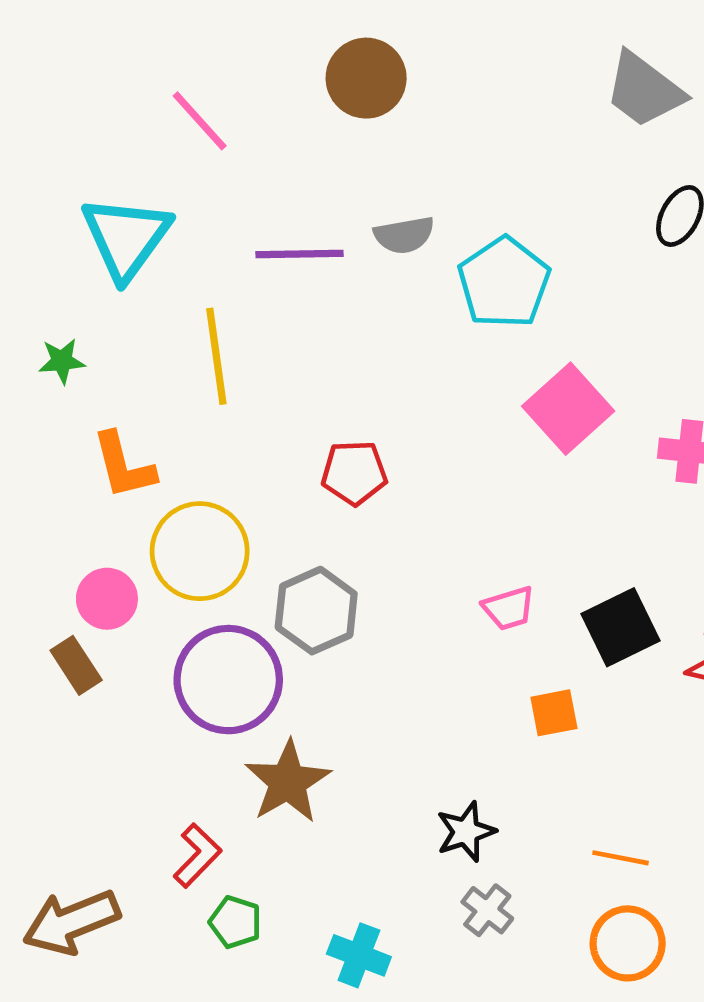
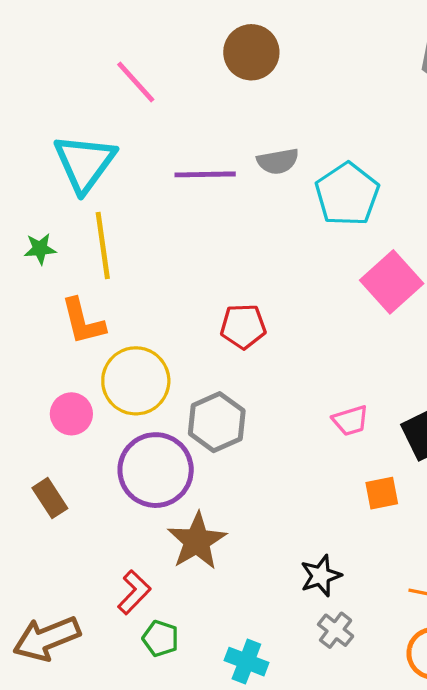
yellow line: (216, 356) -> (103, 245), moved
brown rectangle: (76, 665) -> (50, 498), moved

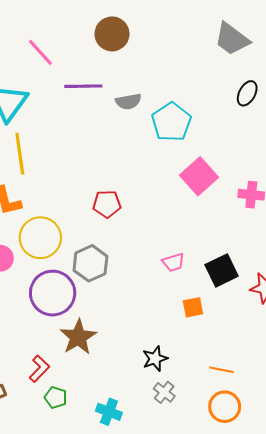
purple line: (205, 174) -> (83, 86), moved

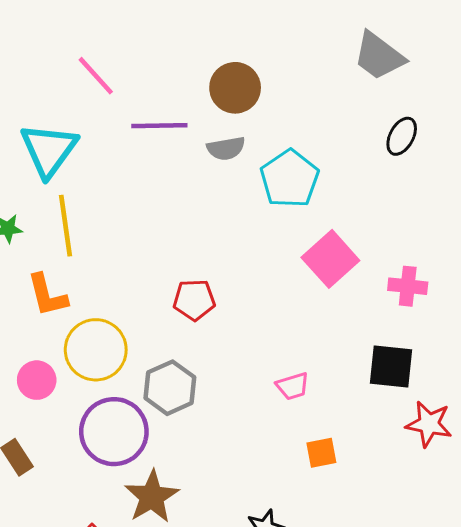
brown circle: (112, 34) -> (235, 88), moved
black square: (222, 270) -> (391, 366), moved, turned 32

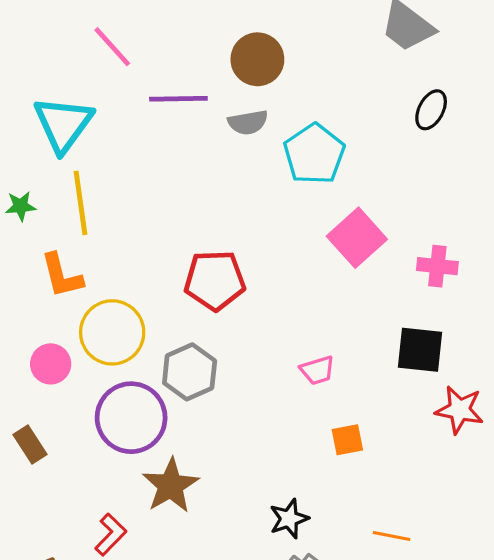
red pentagon: (194, 300) -> (215, 280), size x1.4

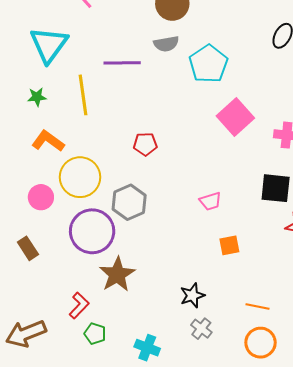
purple line: (178, 99) -> (122, 63), moved
yellow line: (81, 203) -> (83, 95), moved
green star: (21, 206) -> (37, 97), moved
orange L-shape: (62, 276) -> (48, 141), turned 140
red pentagon: (215, 280) -> (145, 144), size x0.6

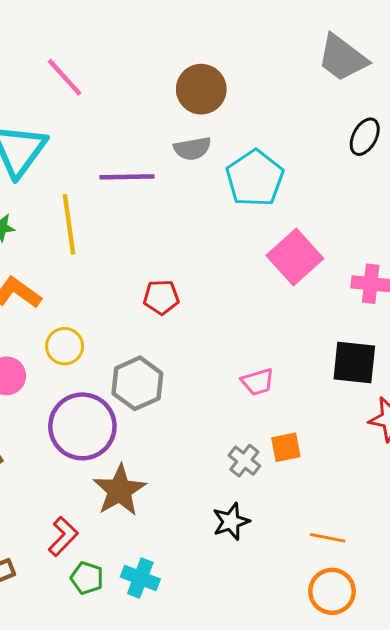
yellow circle: (80, 177) -> (65, 346), size x0.6
gray cross: (201, 329) -> (244, 461), moved
cyan cross: (147, 348) -> (140, 578), moved

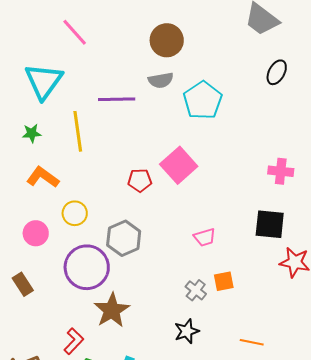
pink square: (295, 257) -> (179, 165), moved

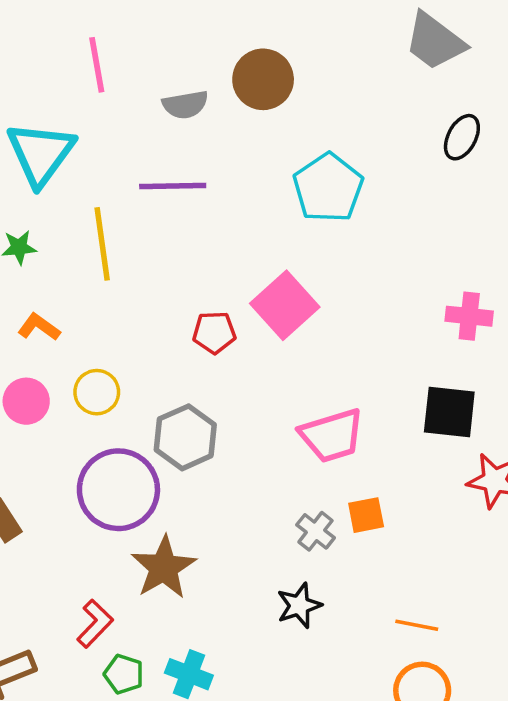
pink line: (75, 32) -> (97, 65), turned 32
gray semicircle: (161, 80) -> (185, 105), moved
orange L-shape: (43, 177) -> (39, 327), size x0.7
pink circle: (36, 233) -> (26, 401), moved
pink trapezoid: (205, 237) -> (332, 435), size x1.6

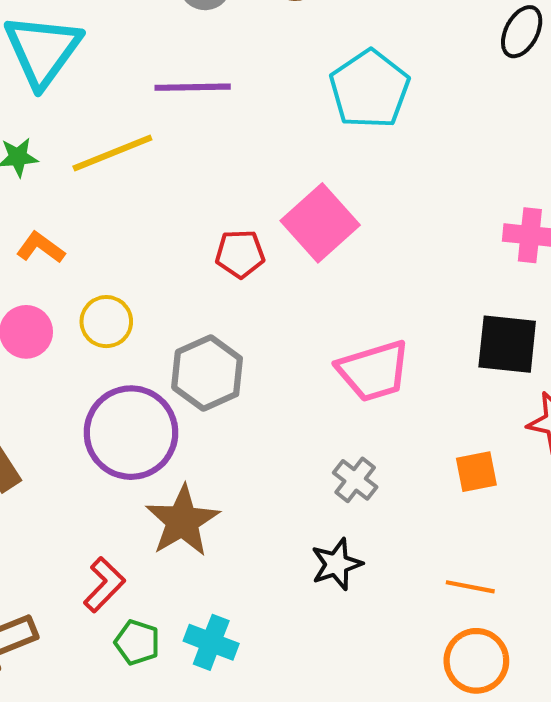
yellow line: (102, 244) -> (112, 153), turned 76
orange square: (366, 515) -> (476, 472), moved

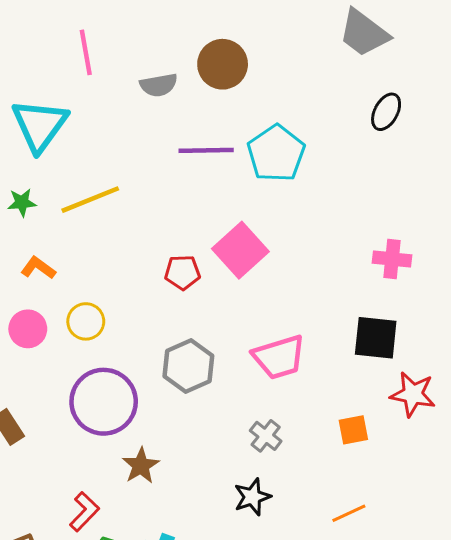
purple line: (193, 87) -> (206, 150), moved
gray hexagon: (207, 373) -> (188, 366), moved
brown star: (182, 521) -> (141, 466), size x0.7
orange line: (470, 587) -> (349, 513), turned -36

